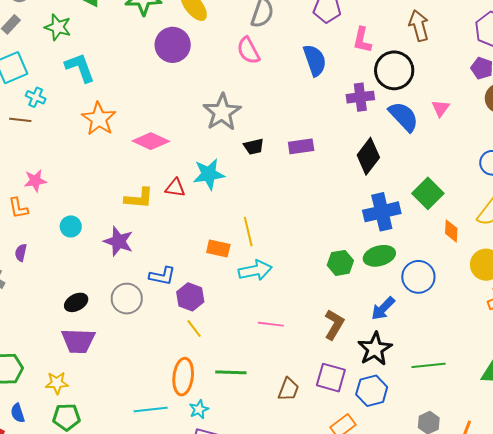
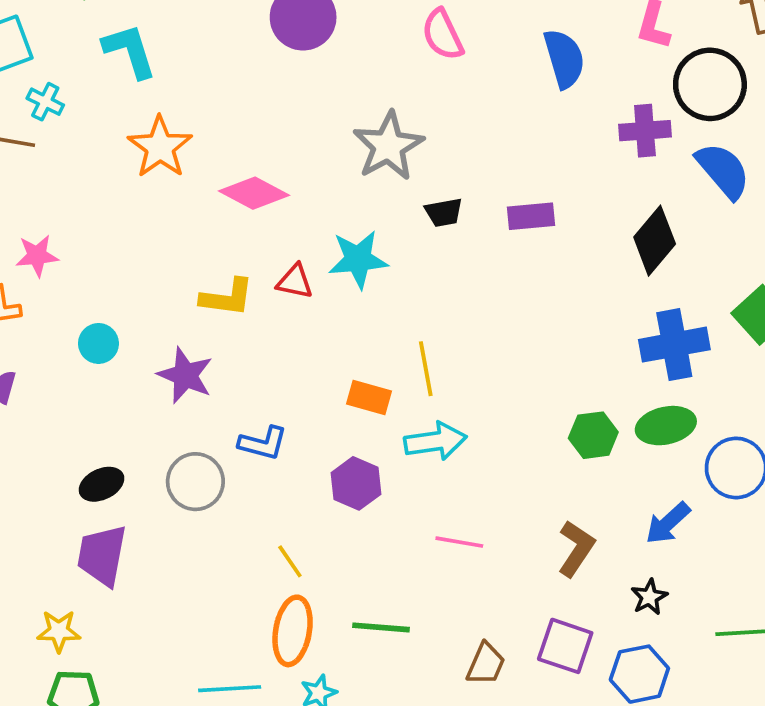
purple hexagon: (190, 297) -> (356, 483), moved
yellow line: (194, 328) -> (290, 561), moved
purple trapezoid: (78, 341) -> (102, 555), turned 96
black star: (375, 349) -> (649, 597), size x0.6

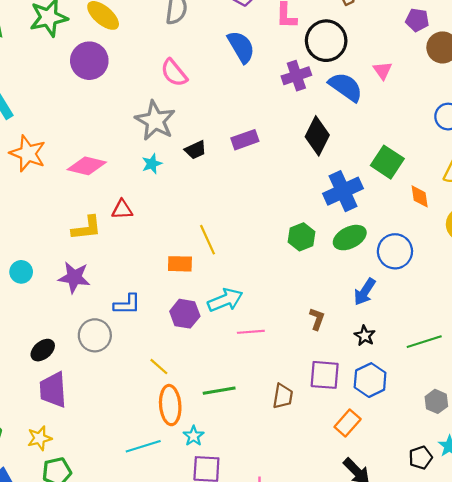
pink semicircle: (443, 35) -> (174, 73), moved
cyan star: (358, 259) -> (152, 164), moved, size x0.6
green hexagon: (593, 435) -> (301, 237), moved
cyan arrow: (435, 441) -> (225, 300), moved
brown L-shape: (576, 549) -> (317, 319), size x0.7

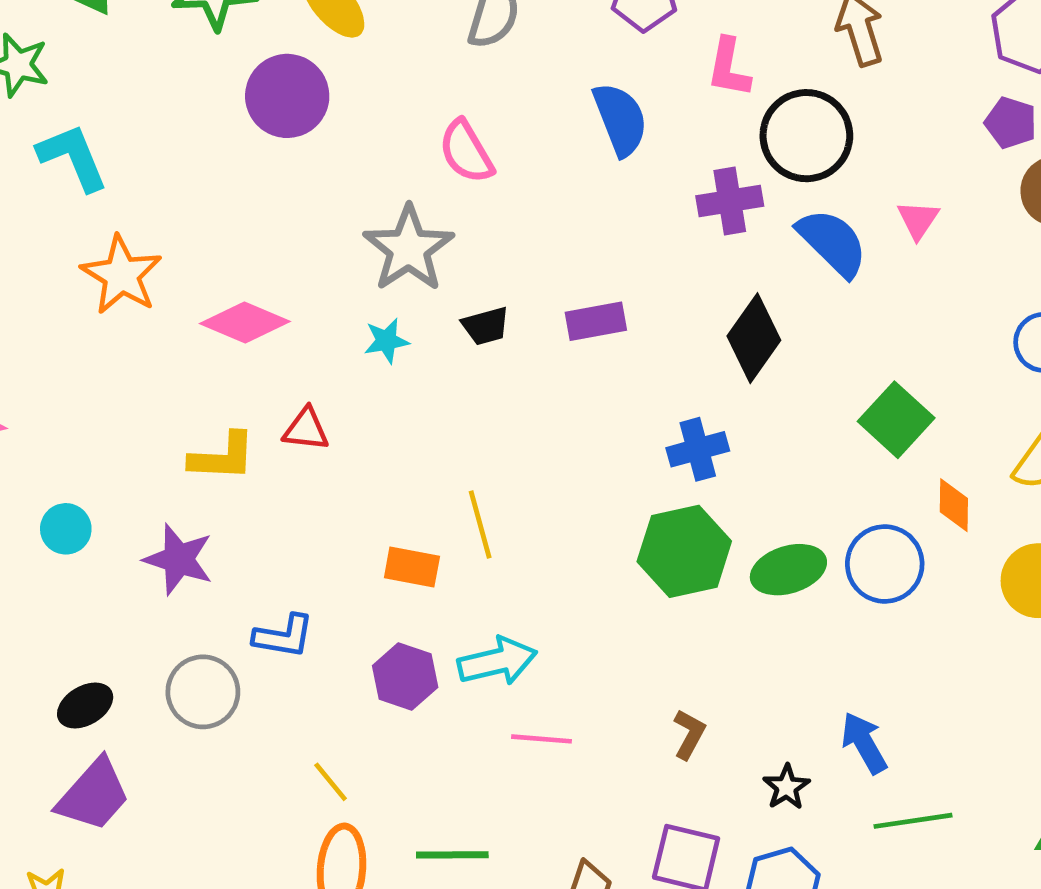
blue cross: (343, 191) -> (698, 449), moved, size x0.7
green hexagon: (301, 237) -> (684, 551), size x1.5
blue circle: (395, 251) -> (885, 564), moved
blue arrow: (365, 292) -> (864, 743), moved, turned 108
purple trapezoid: (53, 390) -> (93, 795), turned -144

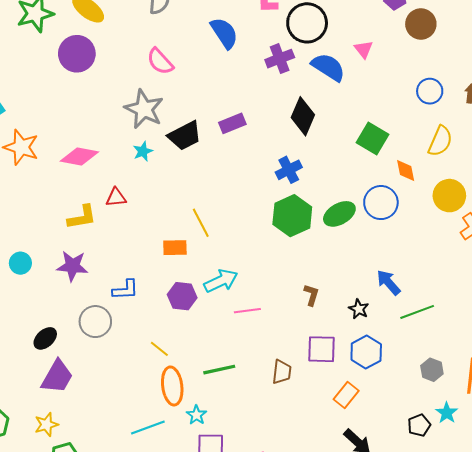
black trapezoid: (486, 326) -> (185, 136), size x1.6

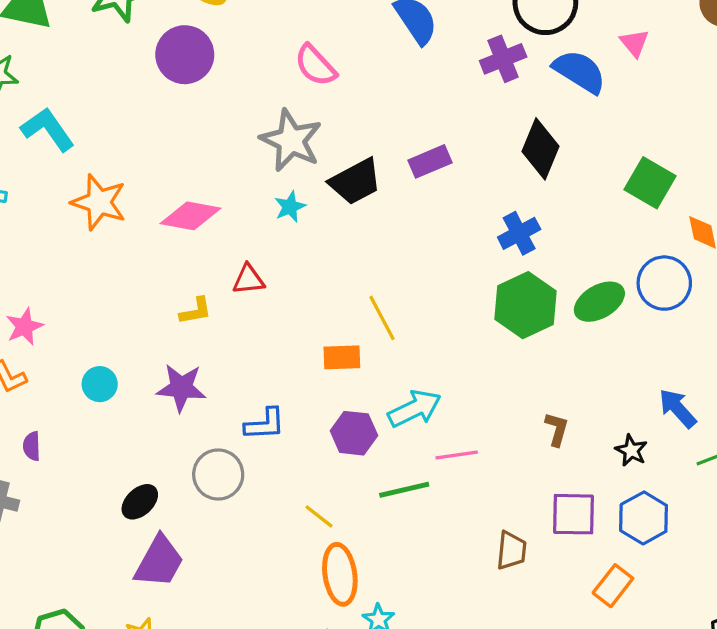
yellow L-shape: (82, 217) -> (196, 311), size x0.7
green line: (219, 370) -> (404, 490), moved

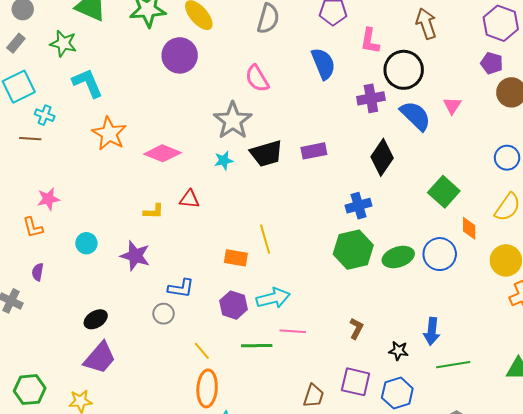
blue arrow: (678, 408) -> (432, 331), turned -144
black star: (631, 450) -> (398, 351), turned -30
gray circle: (218, 474) -> (164, 314), moved, size x0.7

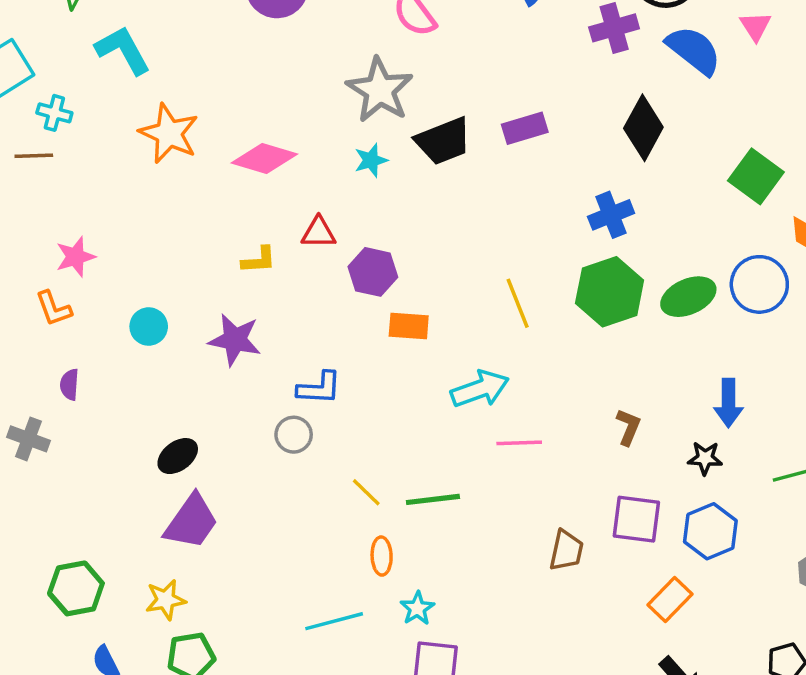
yellow line: (265, 239) -> (518, 303), moved
purple hexagon: (233, 305) -> (373, 272), moved
blue arrow: (432, 331) -> (728, 403), moved
green line: (257, 346) -> (433, 499), moved
orange ellipse: (207, 388) -> (382, 556), size x0.6

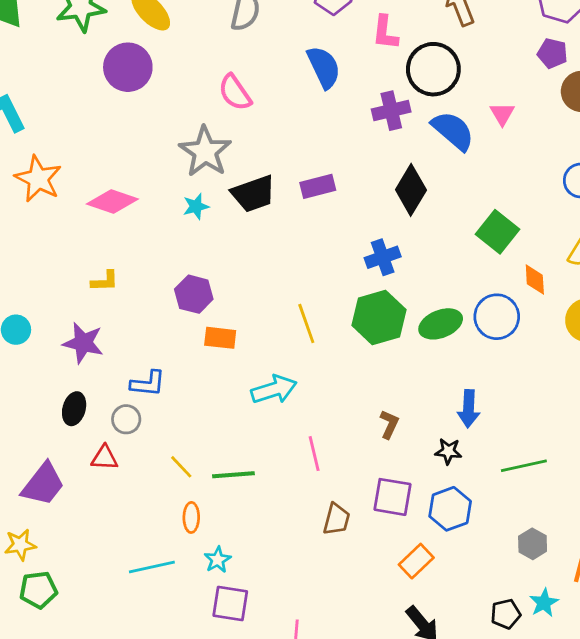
red triangle: (319, 233) -> (105, 458), moved
pink line: (519, 443) -> (314, 454), moved, turned 76
black ellipse: (178, 456) -> (74, 409), moved, turned -40

